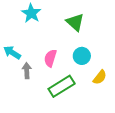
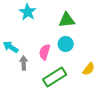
green triangle: (75, 22) -> (67, 20), turned -48
cyan circle: (82, 56) -> (66, 44), moved

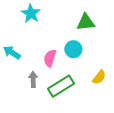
green triangle: (67, 20) -> (86, 22), moved
gray arrow: (24, 63) -> (33, 79), moved

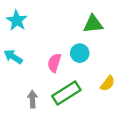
cyan star: (31, 13) -> (17, 20), moved
gray arrow: (33, 79) -> (33, 99), moved

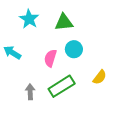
cyan star: (17, 20) -> (29, 19), moved
green triangle: (93, 24) -> (64, 22), moved

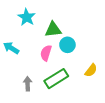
green triangle: (64, 22) -> (53, 30), moved

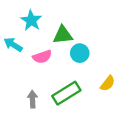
cyan arrow: (11, 48) -> (13, 45), moved
pink semicircle: (46, 53) -> (42, 57), moved, turned -126

